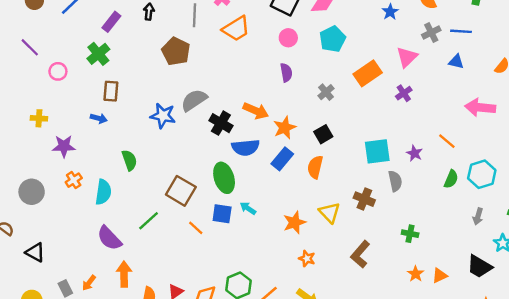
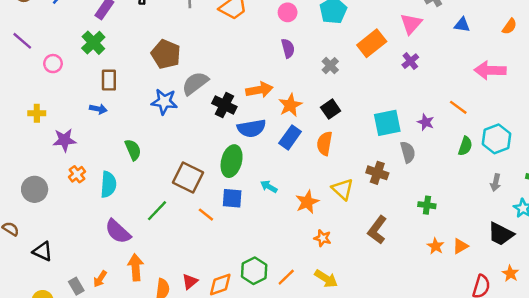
brown pentagon: (176, 51) -> (166, 54), moved
orange arrow: (256, 111) -> (259, 90), turned -30
green ellipse: (224, 178) -> (232, 161), turned 36
cyan arrow: (248, 208) -> (269, 187), moved

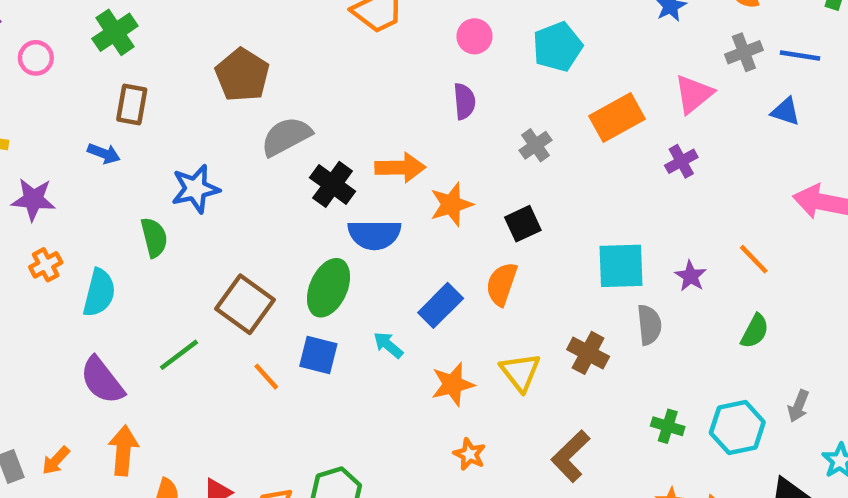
blue star: (164, 102) -> (195, 189), moved, turned -30
blue rectangle: (290, 137) -> (441, 305), moved
cyan hexagon: (496, 139) -> (737, 427), moved

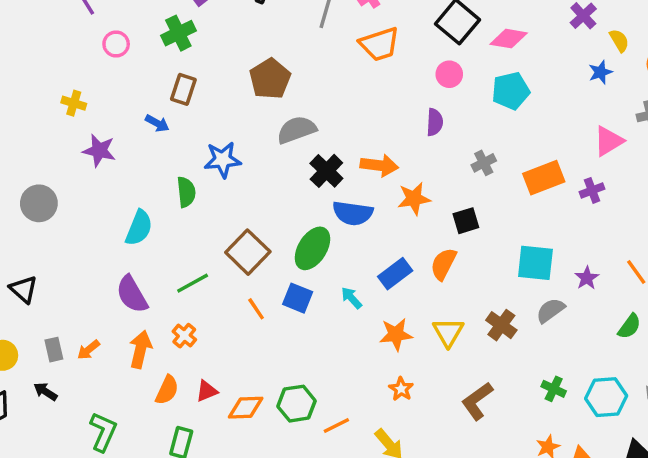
orange rectangle: (617, 117) -> (544, 178), moved
orange cross: (46, 265) -> (184, 336), moved, turned -30
gray semicircle: (649, 325) -> (550, 310), turned -128

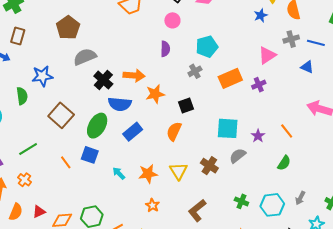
cyan pentagon: (511, 91) -> (207, 47), moved
brown square: (248, 252) -> (61, 115), moved
blue rectangle: (395, 274) -> (133, 132), moved
cyan arrow: (351, 298) -> (119, 173), moved

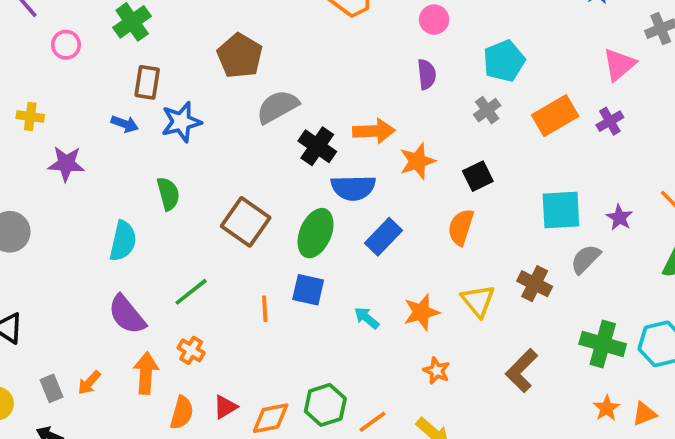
blue star: (42, 76) -> (181, 122), moved
orange line: (66, 162) -> (265, 309), turned 40
green cross: (241, 201) -> (603, 344), size x1.6

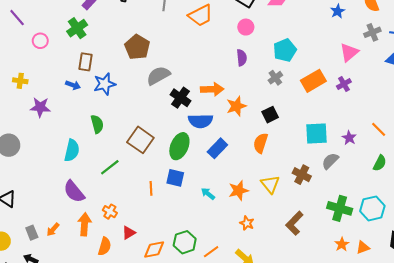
green line: (191, 292) -> (110, 167), moved
red triangle: (225, 407) -> (129, 233), moved

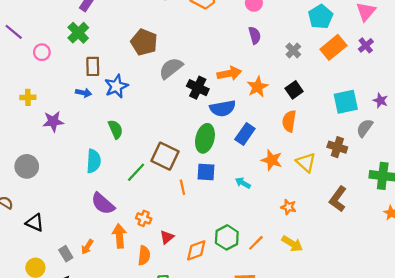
cyan pentagon: (285, 50) -> (320, 17), moved
brown square: (140, 140) -> (165, 156), moved
orange star: (238, 190) -> (272, 160), moved, turned -30

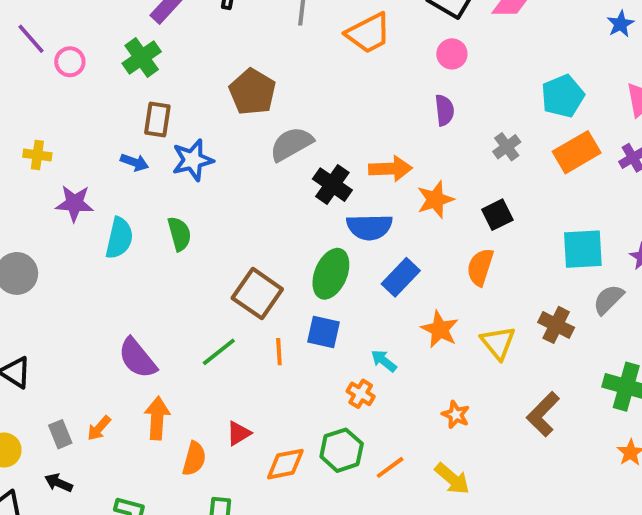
pink circle: (42, 52) -> (70, 62), moved
cyan semicircle: (94, 161) -> (119, 238), moved
green line: (136, 172) -> (219, 352), moved
orange cross: (144, 218) -> (361, 394), moved

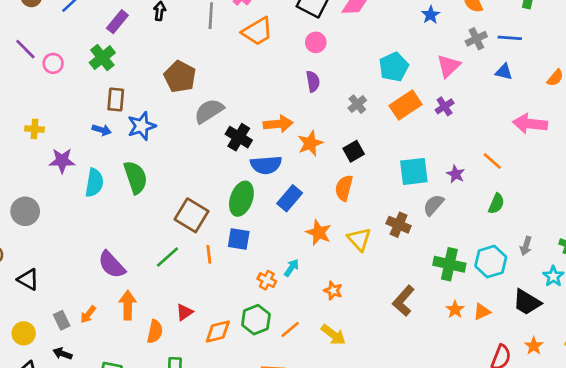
green semicircle: (179, 234) -> (136, 177), size x1.4
cyan arrow: (384, 361) -> (291, 268), moved, turned 90
brown L-shape: (543, 414) -> (403, 301), moved

